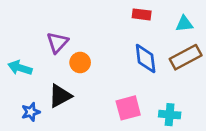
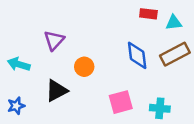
red rectangle: (142, 14) -> (148, 14), moved
orange circle: (80, 63) -> (84, 67), moved
blue star: (31, 112) -> (16, 106), moved

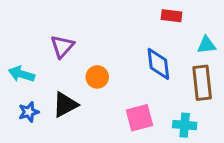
cyan triangle: (174, 23) -> (206, 45), moved
brown rectangle: (175, 54) -> (202, 83), moved, turned -68
blue star: (16, 106) -> (29, 112), moved

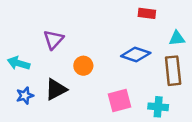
blue diamond: (158, 64) -> (136, 54), turned -64

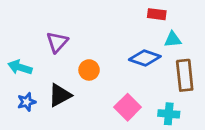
cyan triangle: (177, 38) -> (173, 39), moved
pink square: (119, 101) -> (128, 107), turned -30

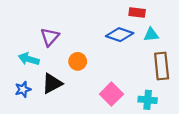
blue diamond: (145, 58) -> (120, 35), moved
cyan arrow: (20, 67) -> (29, 59), moved

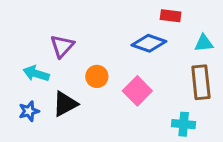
cyan triangle: (151, 35) -> (204, 43), moved
pink square: (111, 94) -> (137, 91), moved

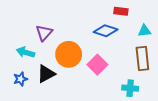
orange circle: (97, 76) -> (69, 54), size x1.6

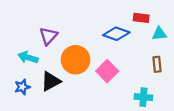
red rectangle: (121, 11) -> (141, 18), moved
brown rectangle: (142, 58) -> (157, 64), size x0.6

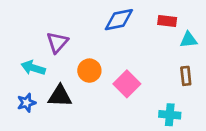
blue diamond: (116, 34) -> (119, 20), moved, turned -30
orange circle: (76, 60) -> (89, 71), size x0.7
black triangle: (51, 81) -> (60, 96), turned 30

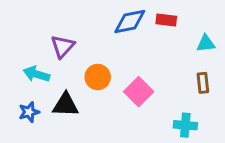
red rectangle: (167, 21) -> (166, 20), moved

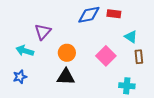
cyan triangle: (206, 43) -> (131, 37), moved, turned 40
pink square: (139, 92) -> (106, 56), moved
black triangle: (66, 105) -> (66, 77), moved

